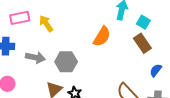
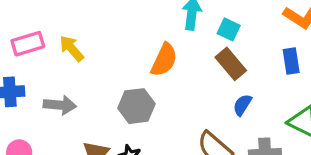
gray hexagon: (66, 62) -> (136, 106), moved
blue semicircle: (156, 70) -> (242, 105), moved

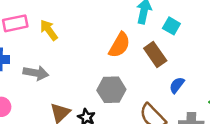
brown rectangle: (231, 64) -> (155, 54), moved
gray hexagon: (136, 106) -> (111, 90), moved

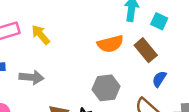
orange semicircle: (119, 45) -> (110, 44), turned 50
blue semicircle: (177, 85) -> (159, 79), moved

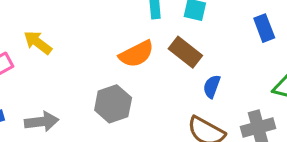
yellow arrow: (41, 35) -> (38, 43), moved
gray hexagon: (106, 88) -> (113, 104), moved

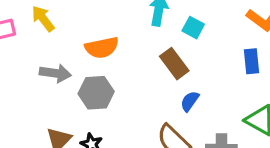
orange semicircle: (136, 54) -> (102, 48), moved
gray arrow: (42, 122) -> (55, 73), moved

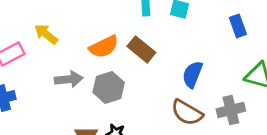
brown rectangle: (174, 64) -> (141, 49), moved
blue semicircle: (190, 101) -> (192, 74), size x1.4

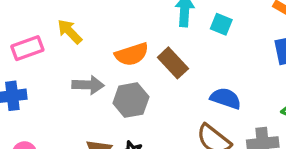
blue semicircle: (192, 74) -> (226, 98), turned 80

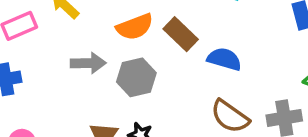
blue semicircle: (226, 98) -> (224, 59), moved

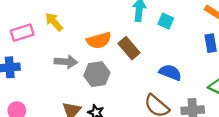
blue semicircle: (224, 59) -> (170, 72), moved

